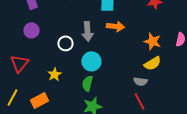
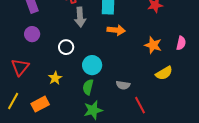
gray arrow: (87, 31) -> (80, 17), moved
yellow semicircle: (152, 63) -> (164, 73), moved
gray semicircle: (140, 81) -> (123, 85), moved

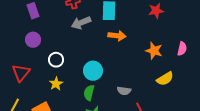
gray arrow: (80, 17) -> (81, 23), turned 72
white circle: (66, 47) -> (56, 60), moved

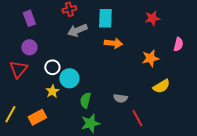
pink semicircle: (182, 49) -> (178, 44), moved
orange star: (154, 51) -> (150, 58), turned -30
cyan circle: (93, 71) -> (69, 78), moved
red triangle: (21, 73) -> (18, 69), moved

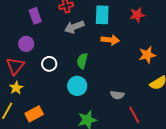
purple rectangle: (29, 18) -> (35, 16), moved
red star: (152, 18) -> (137, 15), moved
cyan circle: (69, 78) -> (77, 86), moved
yellow star: (52, 91) -> (16, 88), moved
green semicircle: (85, 100) -> (82, 61), moved

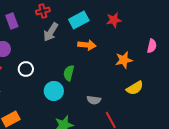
cyan rectangle: (102, 15) -> (79, 20), turned 60
gray arrow: (74, 27) -> (51, 32), turned -36
green semicircle: (82, 61) -> (69, 73), moved

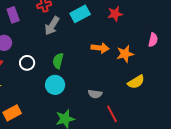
orange arrow: (87, 45) -> (100, 48), moved
green semicircle: (69, 73) -> (58, 61), moved

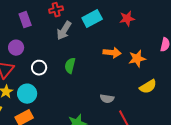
cyan circle: (55, 85) -> (27, 94), moved

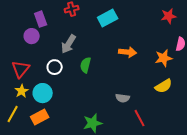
red star: (127, 19) -> (169, 16), moved
gray arrow: (64, 31) -> (69, 44), moved
purple circle: (16, 48) -> (32, 36), moved
orange star: (137, 59) -> (164, 58), moved

